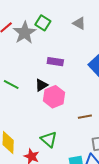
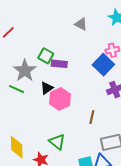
green square: (43, 23) -> (46, 56), moved
gray star: (25, 33) -> (25, 71), moved
brown line: (85, 117) -> (92, 117), turned -64

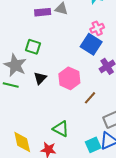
purple rectangle: (59, 64) -> (43, 12), moved
pink hexagon: (60, 99) -> (69, 78), moved
brown line: (92, 117) -> (90, 98), turned 40

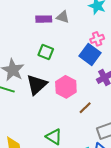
green square: (33, 47) -> (46, 52), moved
black triangle: (40, 78) -> (37, 85), size x1.6

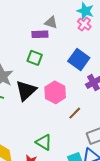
purple rectangle: (44, 19) -> (40, 34), moved
pink cross: (97, 39) -> (84, 24), moved, turned -32

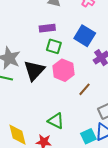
purple rectangle: (40, 34) -> (47, 28), moved
green square: (35, 58) -> (54, 46), moved

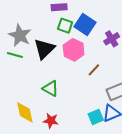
blue square: (85, 36) -> (85, 25), moved
green triangle: (56, 121) -> (51, 88), moved

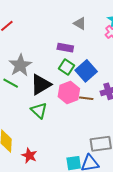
brown line: (94, 70) -> (86, 98), moved, turned 40
green triangle: (51, 88) -> (39, 110), moved

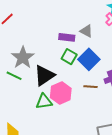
gray triangle: (80, 23) -> (86, 31), moved
pink hexagon: (69, 93) -> (61, 93), moved
green triangle: (39, 110) -> (44, 102), turned -48

